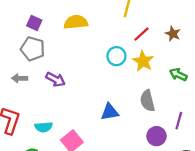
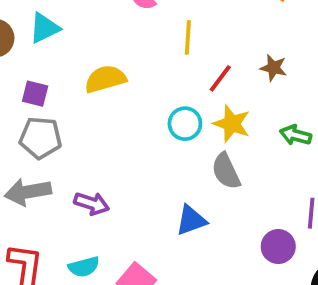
gray arrow: (20, 78) -> (28, 192), size x1.6
purple arrow: (55, 79) -> (92, 203), moved
gray semicircle: (147, 101) -> (226, 171), moved

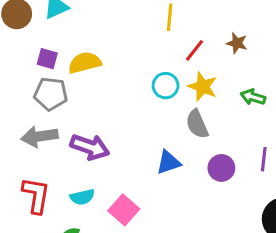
yellow semicircle: (105, 79) -> (85, 63), moved
purple arrow: (92, 203) -> (90, 147), size x1.4
purple circle: (278, 247) -> (221, 168), moved

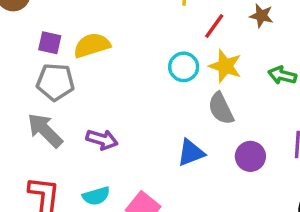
gray arrow: (39, 136) -> (45, 130), turned 56
purple arrow: (90, 147) -> (102, 140), size x0.7

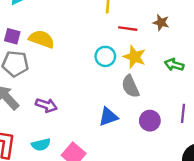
red line: (214, 26) -> (128, 29), turned 60
yellow semicircle: (92, 45) -> (42, 39), turned 35

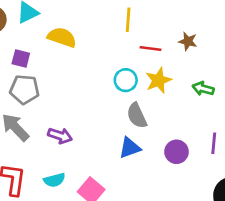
yellow semicircle: (42, 39) -> (62, 37), moved
yellow star: (134, 57) -> (158, 80), turned 30
gray semicircle: (130, 86) -> (137, 116), moved

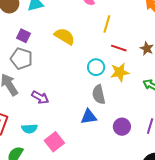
yellow semicircle: (62, 37) -> (65, 36), moved

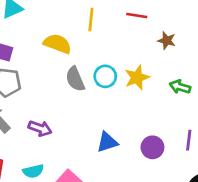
yellow line: (107, 24) -> (91, 20), moved
red line: (119, 48) -> (137, 16), moved
gray semicircle: (99, 94) -> (75, 79), moved

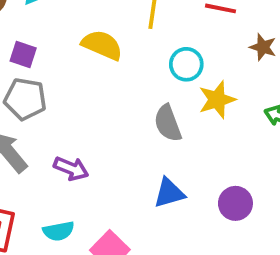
cyan circle: (105, 76) -> (186, 64), moved
gray semicircle: (75, 79) -> (168, 123), moved

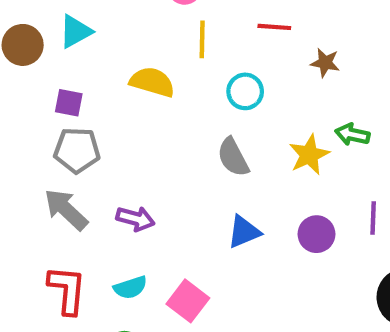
yellow star: (217, 100) -> (309, 155), moved

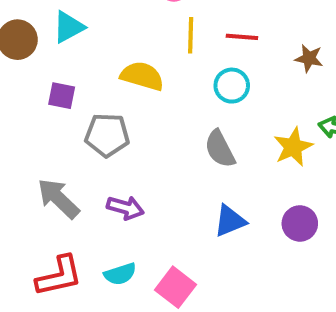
red line: (274, 27) -> (242, 37), moved
gray pentagon: (77, 150) -> (107, 135), moved
red L-shape: (67, 290) -> (59, 276), turned 72

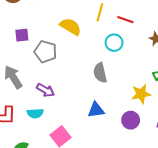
purple square: (62, 96) -> (22, 35), moved, turned -32
yellow star: (293, 147) -> (141, 94), moved
cyan semicircle: (120, 274) -> (35, 113), moved

